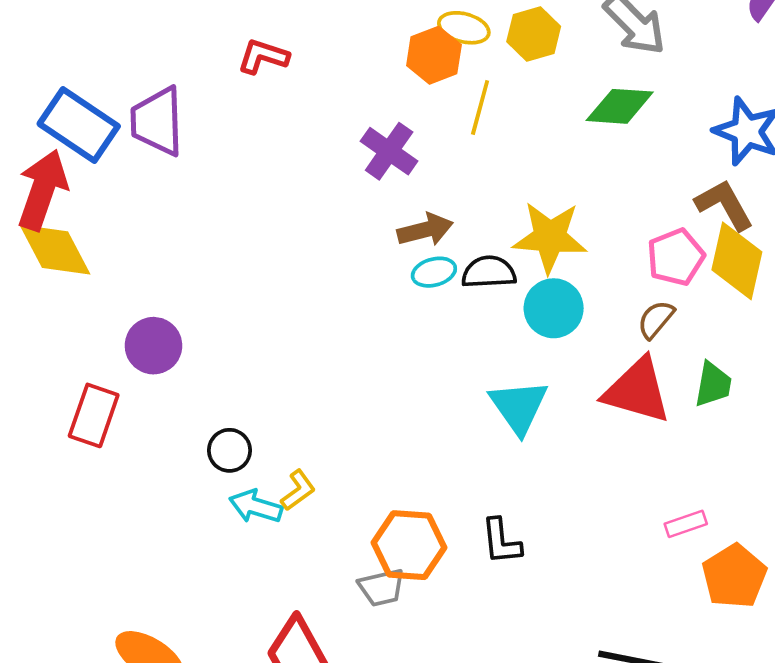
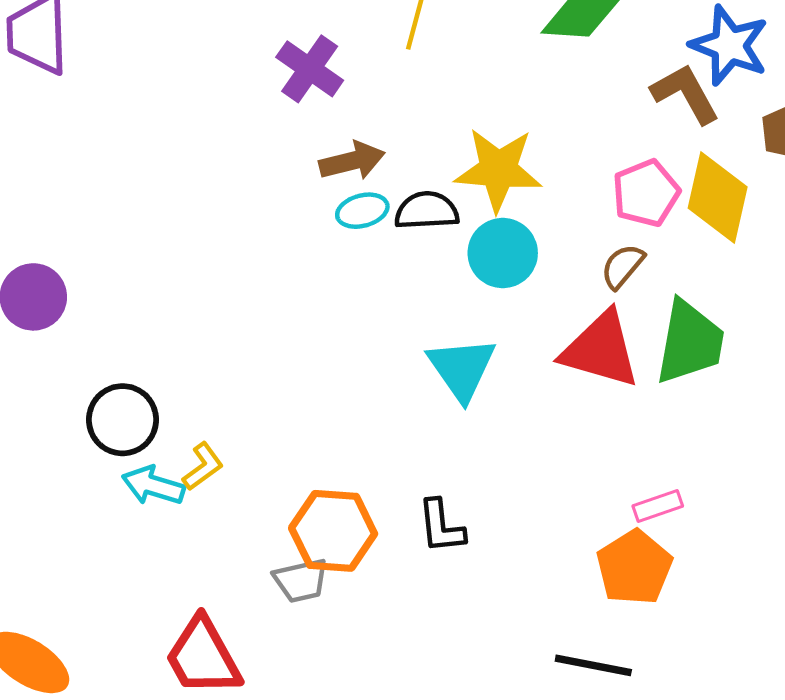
brown L-shape: (724, 205) -> (685, 94), moved
green trapezoid: (713, 384) -> (690, 342), size x1.6
black circle: (230, 450) -> (123, 420), size x1.4
orange pentagon: (734, 576) -> (634, 567), moved

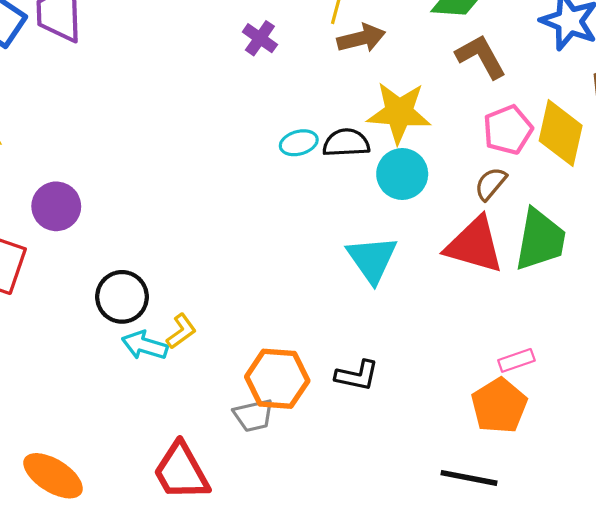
purple cross: (310, 69) -> (260, 38), size x0.7
brown L-shape: (685, 94) -> (481, 57), moved
brown arrow: (352, 161) -> (361, 38), moved
black L-shape: (441, 526) -> (357, 376), turned -72

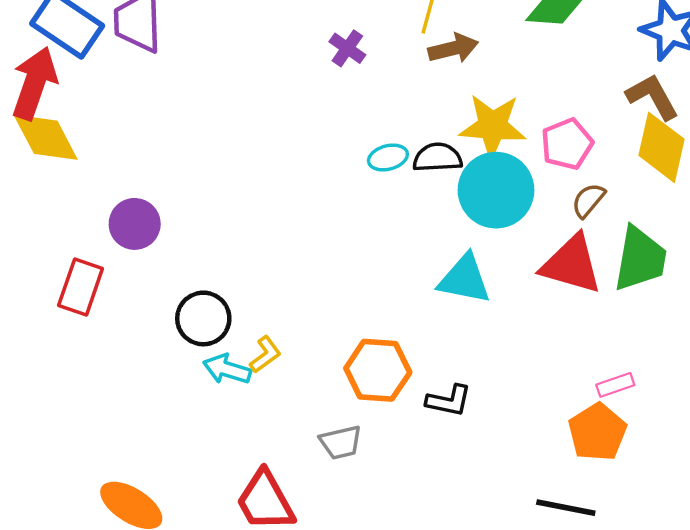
brown L-shape: (481, 57) -> (653, 97), moved
pink pentagon: (508, 130) -> (567, 144), moved
cyan circle: (402, 174) -> (496, 190), size x1.4
cyan triangle: (372, 259) -> (464, 279), turned -44
orange hexagon: (277, 379) -> (378, 370), moved

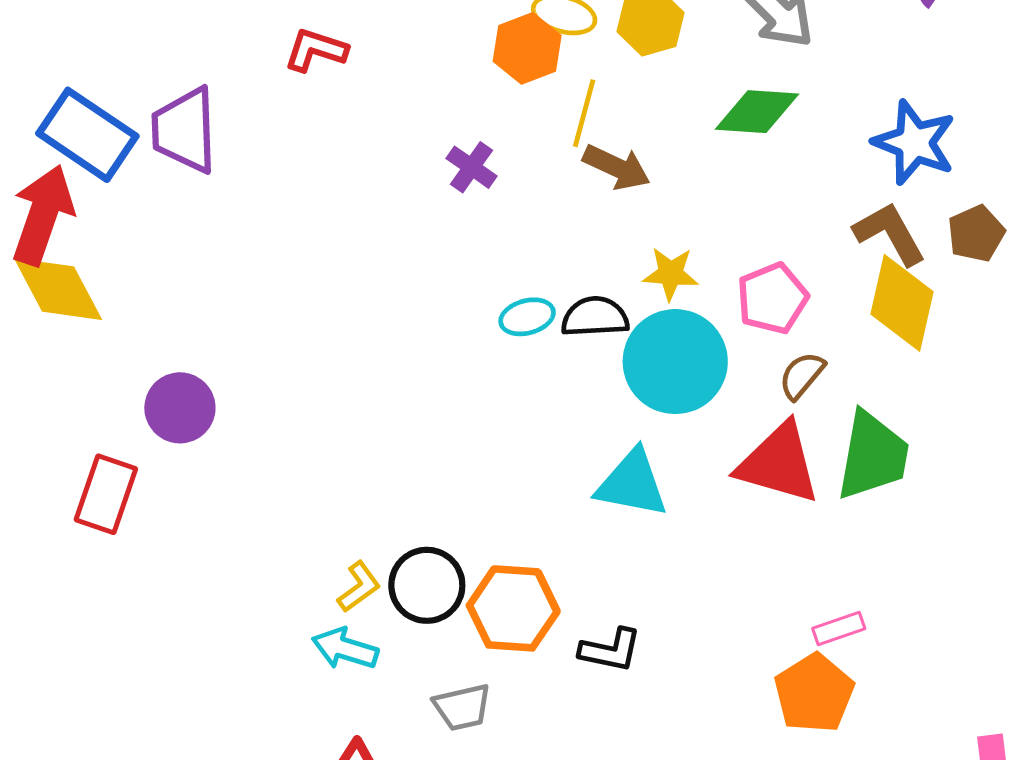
brown arrow: (453, 48) -> (617, 167), turned 39
yellow star: (493, 126) -> (671, 274), size x0.6
black circle: (203, 318) -> (427, 585), moved
cyan arrow: (227, 369) -> (345, 649), moved

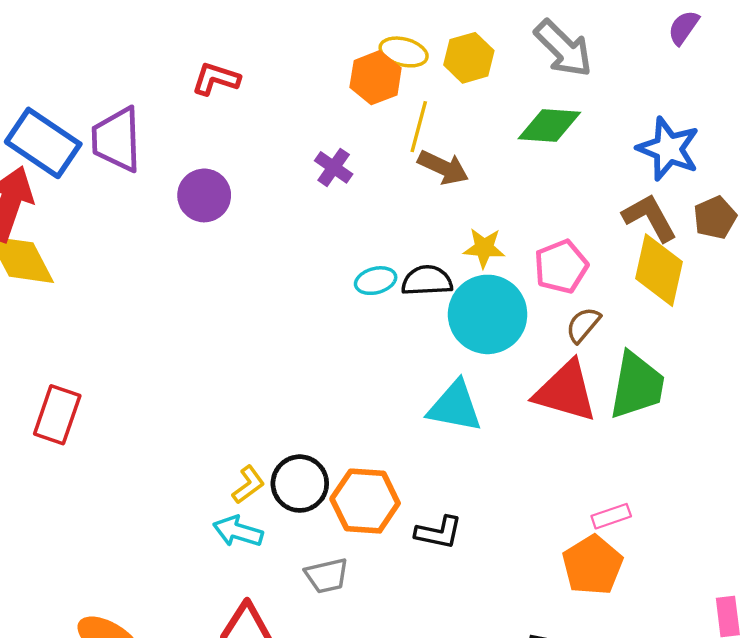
purple circle: (180, 408) -> (204, 195), moved

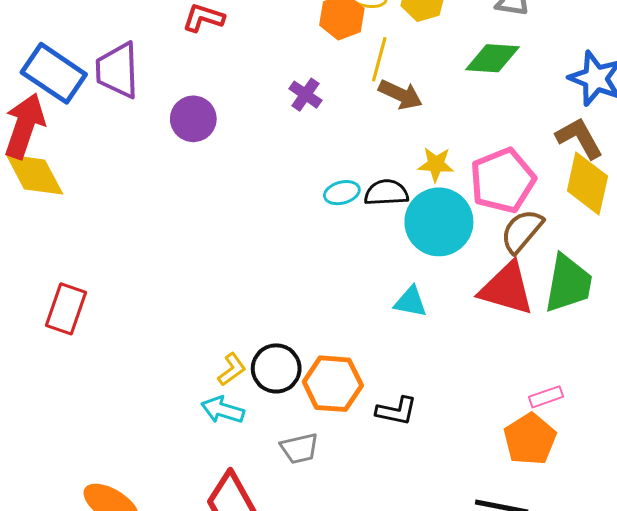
pink pentagon: (561, 267) -> (503, 180), size x1.4
brown semicircle: (583, 325) -> (522, 231), size x1.4
cyan triangle: (455, 407) -> (411, 302), size x0.7

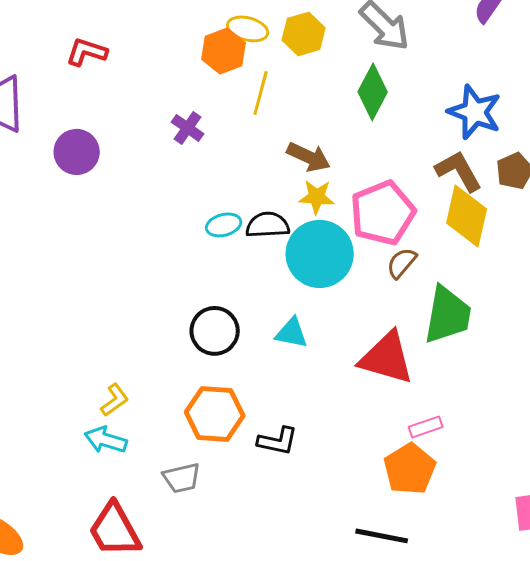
green diamond: (492, 58) -> (373, 92), turned -66
brown arrow: (400, 95) -> (309, 157), moved
brown semicircle: (522, 231) -> (402, 263), size x0.7
red triangle: (507, 289) -> (387, 358), moved
black circle: (276, 368) -> (215, 331), moved

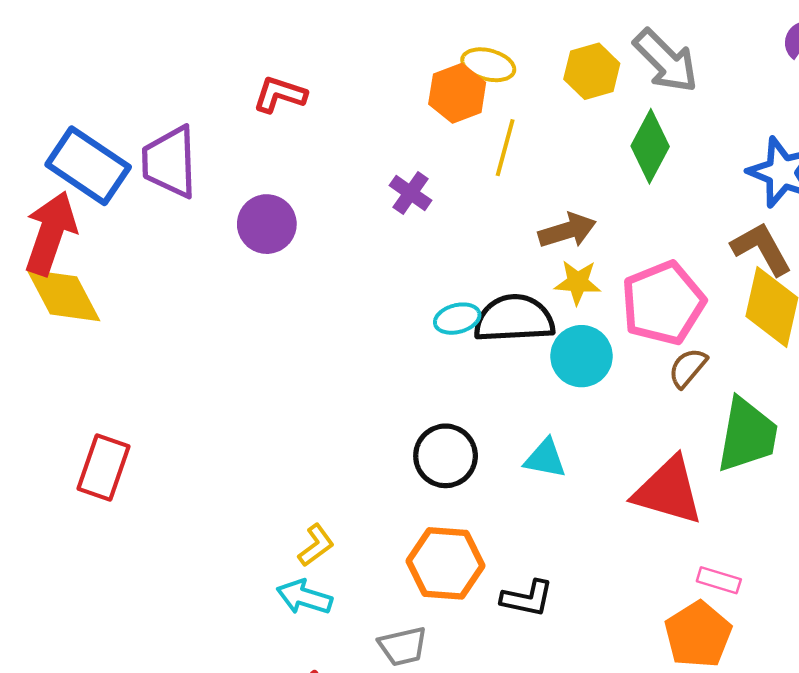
yellow hexagon: (304, 34) -> (592, 71), moved
brown arrow: (309, 157) -> (567, 231), turned -42
black semicircle: (268, 225) -> (514, 319), size x1.4
cyan circle: (320, 254) -> (582, 356), size x0.7
pink rectangle: (426, 427) -> (719, 580), turned 36

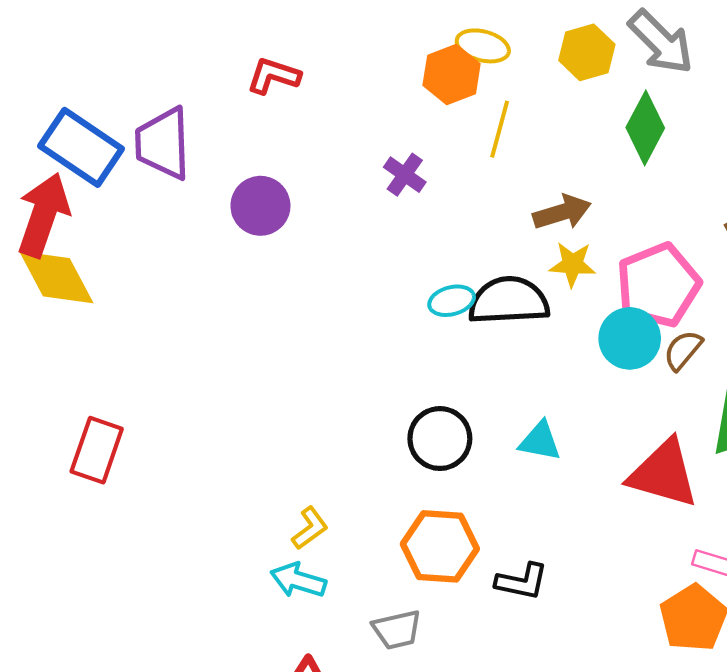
cyan circle: (582, 356) -> (630, 338), moved

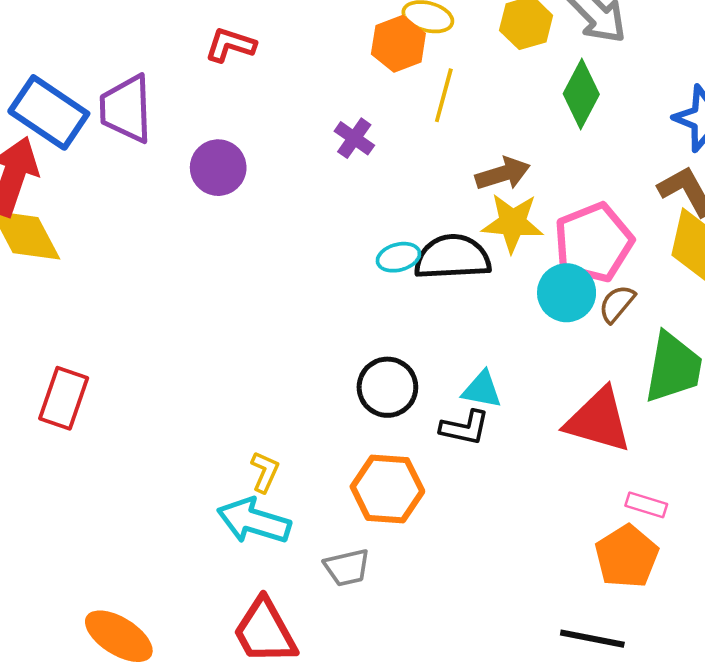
yellow star: (572, 264) -> (513, 223), size x1.4
yellow L-shape: (310, 528) -> (265, 472), turned -30
cyan arrow: (298, 580) -> (254, 521), size x1.4
black L-shape: (522, 582) -> (465, 428), moved

